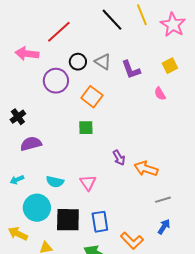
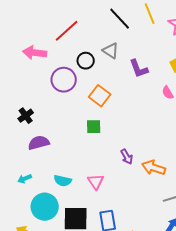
gray triangle: (103, 62) -> (111, 51), moved

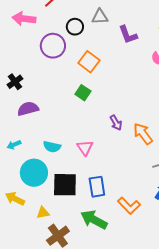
gray triangle: (111, 51) -> (100, 17), turned -36
green square: (94, 127) -> (83, 93), turned 35
orange arrow: (154, 168) -> (143, 134), turned 35

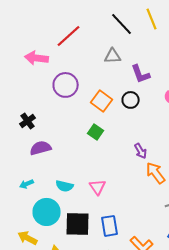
black circle: (75, 27) -> (131, 100), moved
purple arrow: (116, 123) -> (141, 151), moved

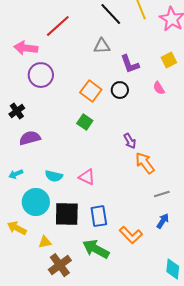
purple circle: (66, 85) -> (41, 75), moved
pink triangle: (98, 187) -> (87, 177), turned -30

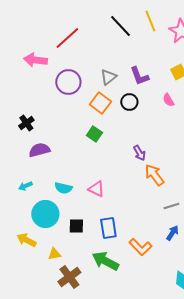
gray triangle: (102, 46) -> (108, 77), moved, turned -36
purple circle: (41, 75) -> (68, 82), moved
black square: (67, 214) -> (76, 226), size x0.6

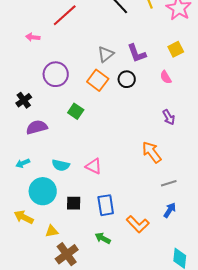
pink arrow: (35, 60) -> (33, 37), size x0.6
purple circle: (68, 82) -> (56, 74), moved
green square: (94, 134) -> (76, 111), moved
purple arrow: (139, 153) -> (169, 117), moved
green arrow: (105, 261) -> (103, 238), size x0.6

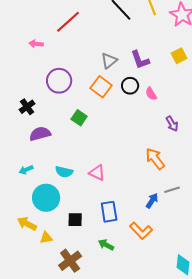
pink semicircle: (166, 77) -> (151, 94), moved
black square: (74, 203) -> (75, 220), moved
blue arrow: (170, 210) -> (152, 201), moved
yellow triangle: (52, 231) -> (46, 238), moved

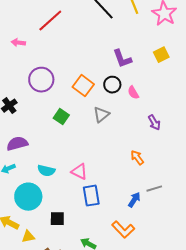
gray triangle: (109, 61) -> (101, 115), moved
purple semicircle: (40, 134) -> (17, 144), moved
orange arrow: (155, 159) -> (137, 158), size x0.7
blue rectangle: (109, 212) -> (91, 196), moved

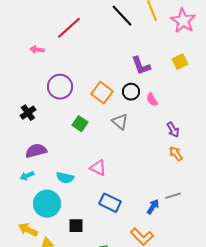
gray triangle: (101, 115) -> (120, 122), turned -42
orange arrow: (137, 158) -> (176, 154), moved
pink triangle: (79, 172) -> (98, 168), moved
blue rectangle: (91, 196) -> (110, 203), turned -55

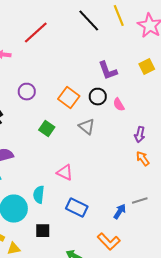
purple circle: (60, 87) -> (27, 92), size x0.7
purple arrow: (173, 130) -> (140, 135), turned 42
cyan semicircle: (65, 178) -> (39, 195), moved, turned 84

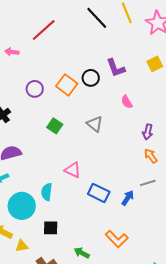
black circle: (98, 97) -> (91, 78), moved
orange square: (69, 98) -> (67, 85), moved
gray line: (140, 201) -> (148, 183), moved
blue rectangle: (77, 208) -> (99, 193), moved
blue arrow: (120, 212) -> (128, 198), moved

